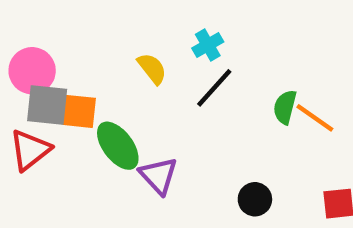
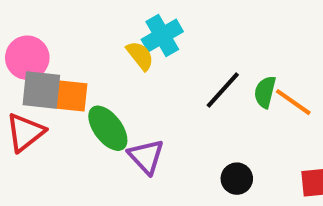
cyan cross: (208, 45) -> (162, 36), moved, size x1.4
black line: (214, 88) -> (223, 90), moved

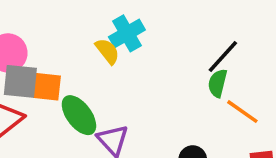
black line: (223, 90) -> (223, 57), moved
orange line: (293, 102) -> (242, 112), moved

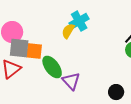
yellow semicircle: (107, 51) -> (68, 31), turned -112

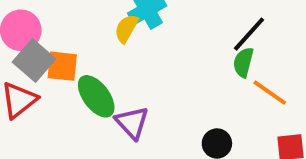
gray square: (19, 48) -> (34, 60), turned 35

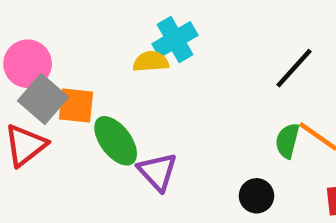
yellow semicircle: (126, 28) -> (151, 62), turned 56
green semicircle: (243, 62) -> (287, 141), moved

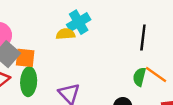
black line: (294, 68) -> (143, 38), turned -35
green ellipse: (116, 141) -> (29, 82), moved, turned 40

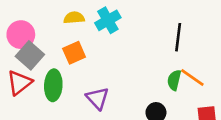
yellow semicircle: (66, 34) -> (74, 18), moved
orange square: (25, 58) -> (74, 53), moved, turned -30

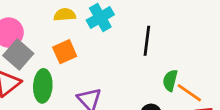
black line: (178, 37) -> (147, 41), moved
orange line: (192, 77) -> (189, 93), moved

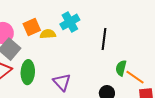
yellow semicircle: (65, 15) -> (48, 34), moved
orange square: (65, 52) -> (32, 27), moved

